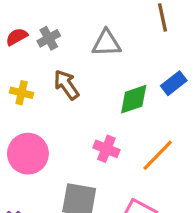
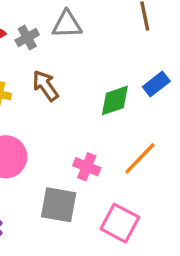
gray triangle: (106, 43) -> (67, 24), moved
pink cross: (106, 149) -> (87, 167), moved

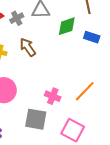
blue rectangle: (156, 84) -> (92, 37), moved, turned 56
green diamond: (115, 100) -> (67, 26), moved

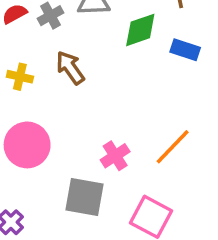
pink cross: (53, 96) -> (115, 156), turned 35

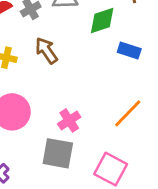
blue rectangle: (185, 50) -> (129, 50), moved
pink cross: (115, 156) -> (69, 120), moved

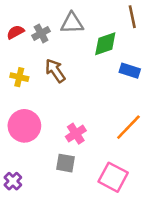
gray square: (58, 153) -> (65, 163), size x0.7

